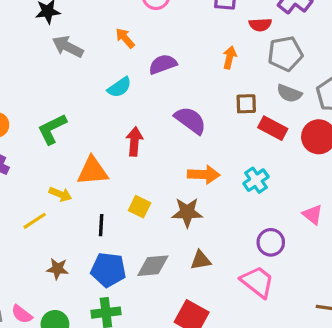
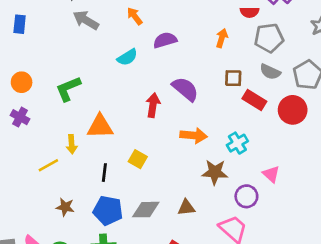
red arrow: (134, 142) -> (153, 105), moved
yellow arrow: (60, 194) -> (72, 144), turned 60
brown star: (187, 212) -> (215, 172), moved
pink triangle: (313, 214) -> (271, 174), moved

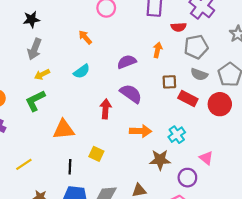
gray arrow: (86, 20) -> (35, 49), moved, turned -95
purple semicircle: (165, 40) -> (127, 62), moved
yellow arrow: (72, 144) -> (42, 74), moved, turned 72

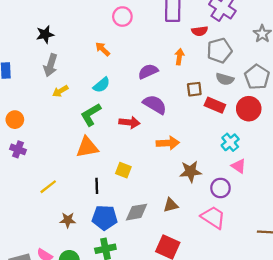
green L-shape: (35, 101) -> (91, 115), moved
red arrow: (106, 109) -> (129, 122), turned 96
cyan cross: (177, 135) -> (230, 142), moved

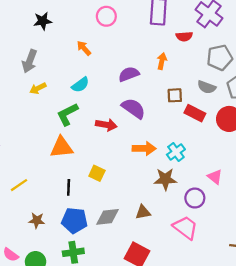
black star: (45, 34) -> (43, 21), moved
gray pentagon: (219, 51) -> (220, 58), moved
cyan cross: (230, 142) -> (176, 152), moved

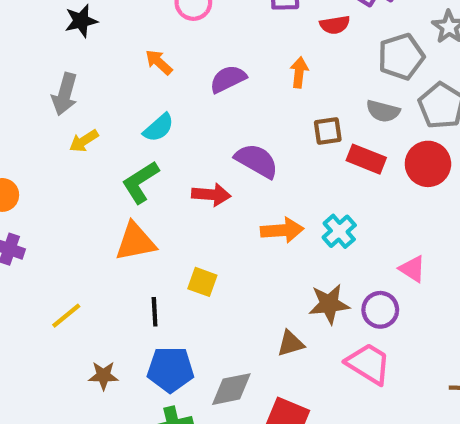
purple semicircle: (129, 74) -> (228, 79), moved
brown star: (165, 179) -> (329, 304), moved
gray diamond: (108, 217) -> (231, 389), moved

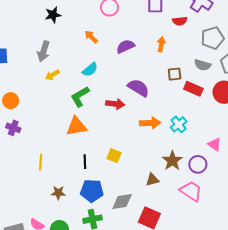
yellow square: (202, 282) -> (114, 156), moved
brown star: (329, 304) -> (172, 161), turned -30
yellow line: (66, 316) -> (41, 162), turned -49

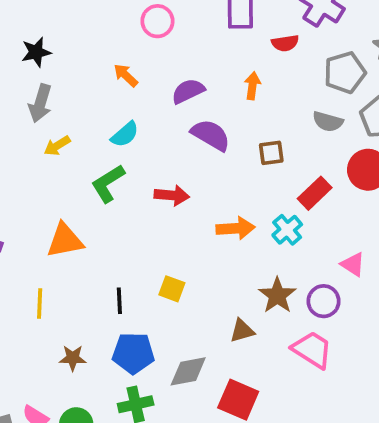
black star: (53, 15) -> (36, 52), moved
brown square: (175, 74) -> (271, 153), moved
purple semicircle: (138, 88) -> (211, 135), moved
red rectangle: (193, 89) -> (315, 193), moved, turned -66
orange triangle: (76, 126) -> (65, 240), moved

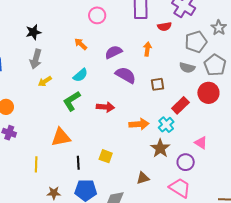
orange triangle: (65, 240) -> (61, 137), moved
brown star: (277, 295) -> (160, 148), moved

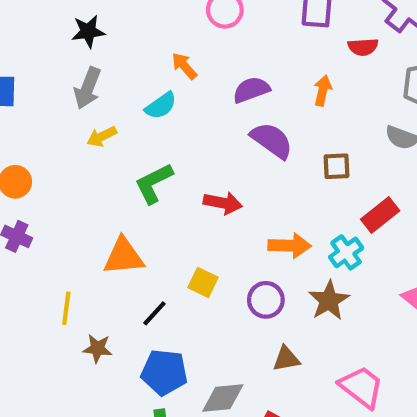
cyan semicircle: (80, 75) -> (161, 106), moved
yellow square: (106, 156) -> (203, 282), moved
purple circle: (186, 162) -> (266, 300), moved
black line: (78, 163) -> (154, 313), turned 40
brown star: (54, 193) -> (97, 348), moved

